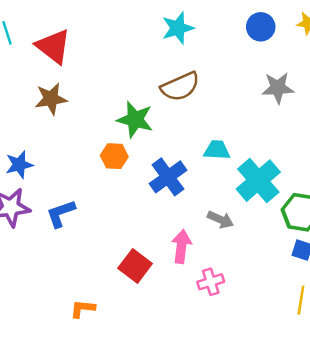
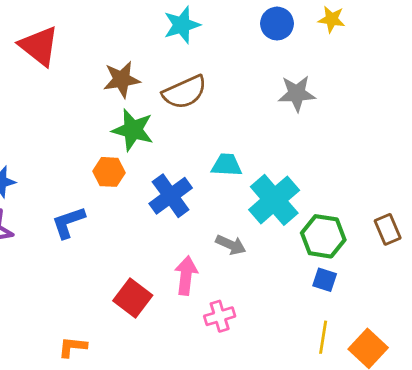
brown star: (51, 99) -> (122, 80), moved
blue L-shape: (61, 213) -> (68, 222), moved

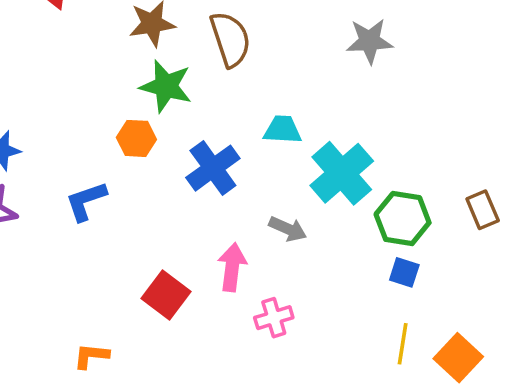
brown semicircle: (185, 92) -> (230, 39), turned -84

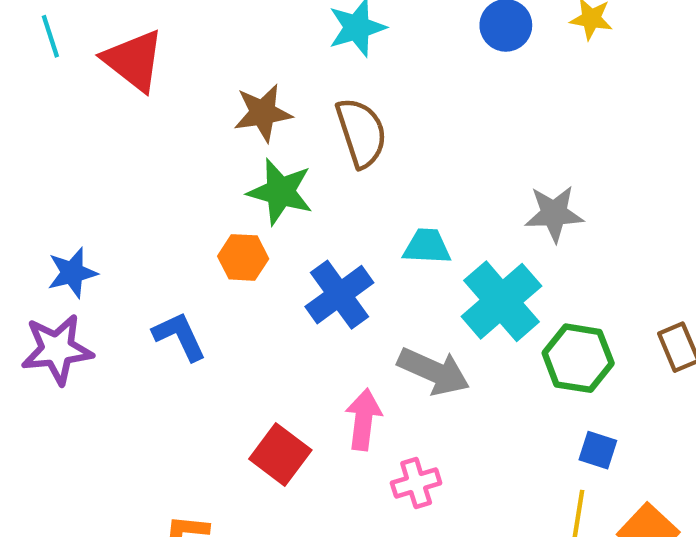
gray star: (370, 41) -> (554, 214), moved
blue L-shape: (86, 201) -> (180, 336), turned 84
gray arrow: (288, 229) -> (434, 371), size x1.5
blue square: (404, 272) -> (598, 450), moved

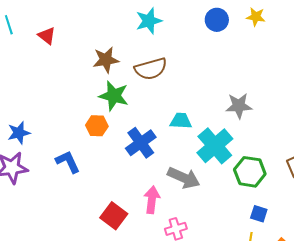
red triangle: (134, 60) -> (47, 36), size x0.6
brown semicircle: (361, 133) -> (151, 69), turned 92

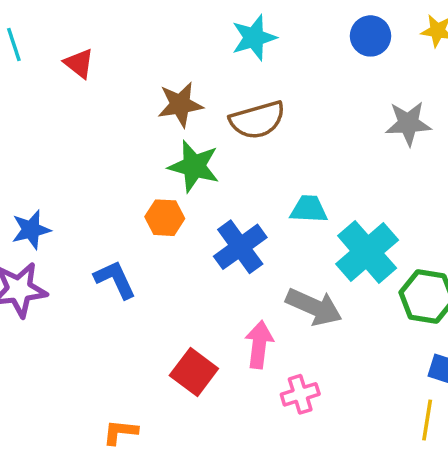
gray star: (239, 106) -> (408, 123), moved

